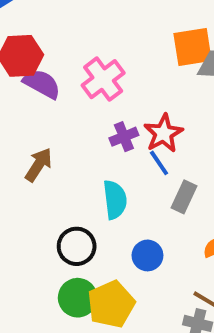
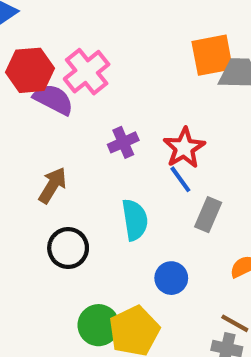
pink cross: (103, 79) -> (87, 72), moved
purple cross: (124, 137) -> (123, 142), moved
black circle: (77, 246) -> (68, 248), moved

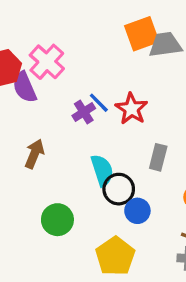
purple semicircle: (53, 99) -> (25, 87), turned -132
blue line: (180, 179) -> (99, 103), moved
black circle: (68, 248) -> (119, 189), moved
green circle: (99, 325) -> (57, 220), moved

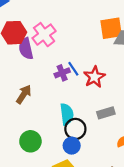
gray rectangle: (158, 157) -> (106, 113), turned 48
blue circle: (137, 211) -> (72, 146), moved

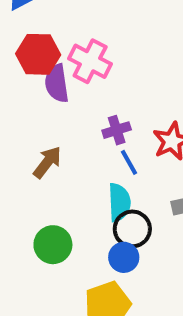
pink cross: (44, 35) -> (90, 61), turned -30
blue line: (73, 69) -> (129, 162), moved

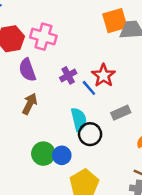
purple semicircle: (57, 83) -> (27, 70), moved
blue line: (129, 162) -> (89, 88), moved
blue circle: (124, 257) -> (62, 155), moved

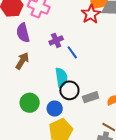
red star: (103, 75) -> (91, 14), moved
gray rectangle: (121, 113) -> (91, 97), moved
blue circle: (62, 155) -> (55, 109), moved

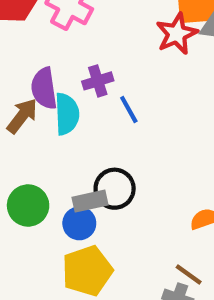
purple semicircle: (23, 33) -> (44, 88), moved
cyan semicircle: (61, 77) -> (67, 114), moved
gray rectangle: (91, 97) -> (90, 201), moved

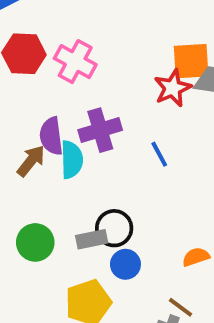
purple cross: (98, 81) -> (100, 130), size x1.5
blue line: (129, 110) -> (159, 154), moved
blue circle: (79, 223) -> (125, 264), moved

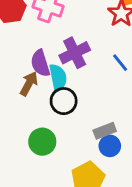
black circle: (114, 228) -> (64, 101), moved
gray rectangle: (92, 239) -> (105, 131), moved

